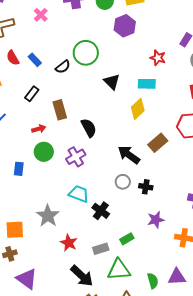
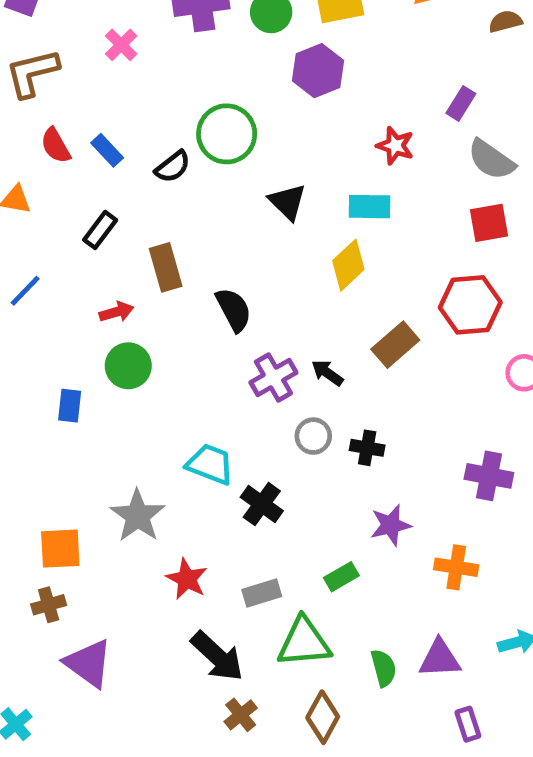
black arrow: (129, 155) -> (327, 373), size x0.6
purple cross: (76, 157) -> (273, 378), moved
green rectangle: (127, 239) -> (341, 577), moved

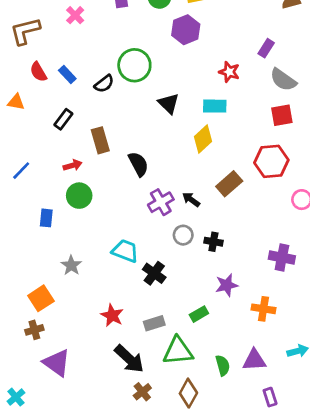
blue line: (25, 291) -> (21, 171), moved
gray star: (138, 516) -> (71, 265), moved, size x0.7
orange square: (60, 549) -> (41, 298), turned -30

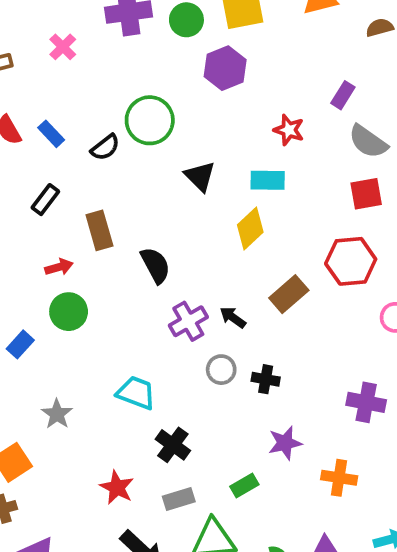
blue rectangle: (46, 218) -> (20, 344), turned 36
black cross: (154, 273) -> (173, 445), moved

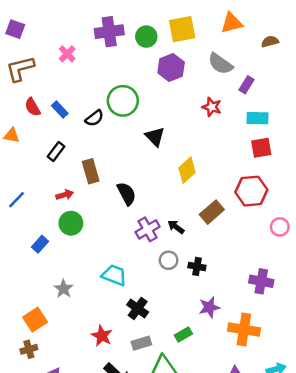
gray semicircle: (368, 142) -> (220, 64), moved
cyan rectangle: (268, 180) -> (258, 118), moved
orange cross: (339, 478) -> (244, 330), size x1.4

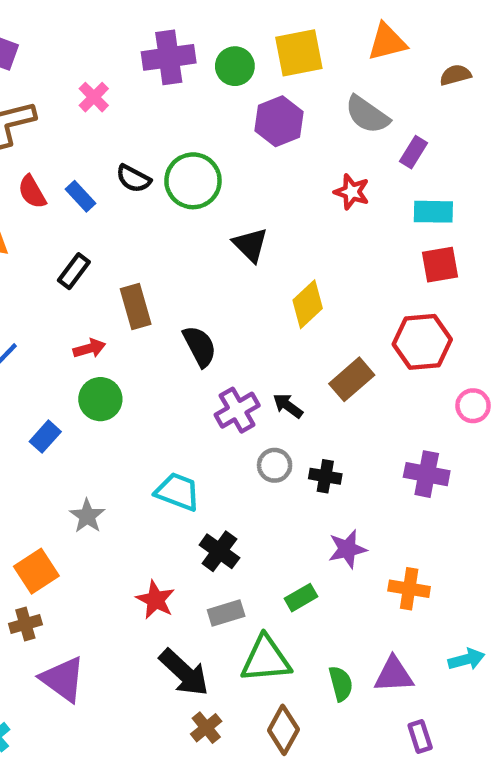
black semicircle: (94, 118) -> (133, 179), moved, turned 66
purple cross: (261, 281) -> (427, 474), moved
orange cross: (244, 330) -> (409, 589), size x0.7

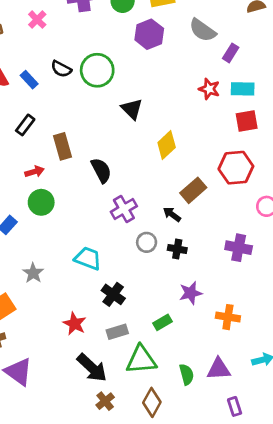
red star: (352, 192) -> (209, 89), moved
black arrow: (288, 406) -> (172, 214), moved

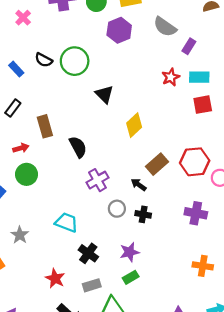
red star: (209, 89) -> (171, 77), turned 30
red hexagon: (236, 168) -> (195, 162), moved
purple star: (191, 293) -> (129, 252), moved
orange cross: (228, 317) -> (203, 266), moved

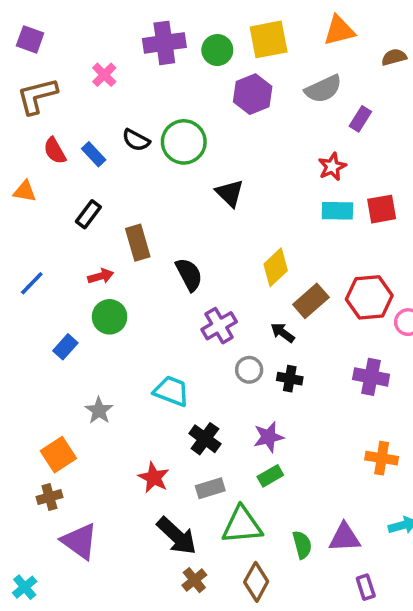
gray semicircle: (165, 27) -> (323, 89), turned -60
cyan rectangle: (199, 77) -> (337, 211), moved
yellow diamond: (134, 125) -> (276, 267), moved

